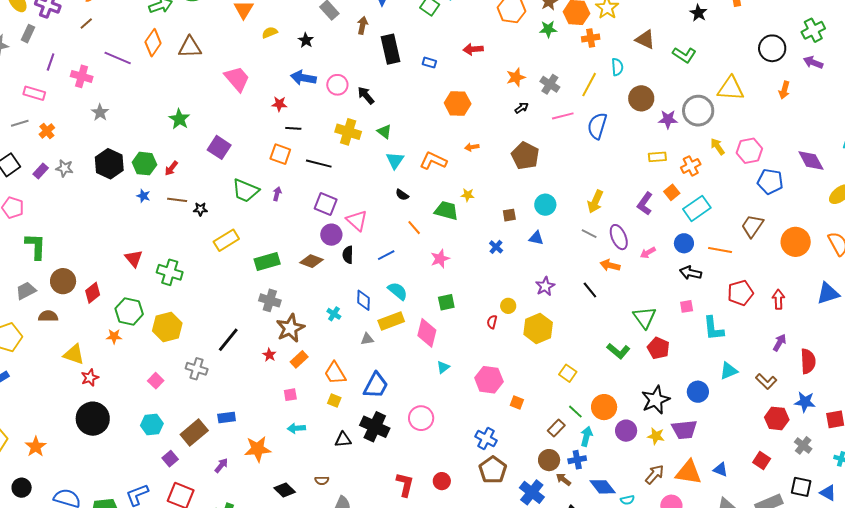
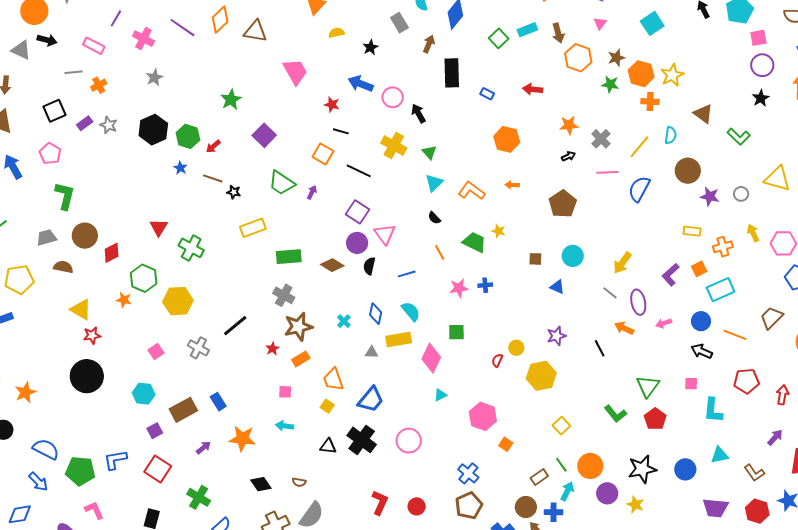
gray circle: (698, 111) -> (741, 194), size x0.5
blue cross: (496, 247) -> (485, 285), moved, turned 32
blue rectangle: (227, 417) -> (218, 402), turned 54
purple trapezoid: (684, 430) -> (715, 508), moved

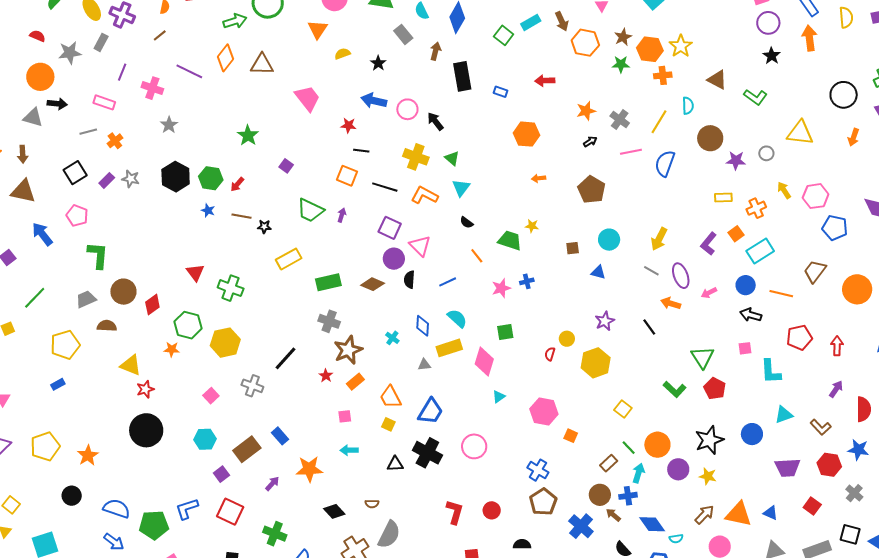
purple square: (264, 135) -> (286, 166), size x0.6
orange L-shape: (472, 191) -> (425, 195), moved

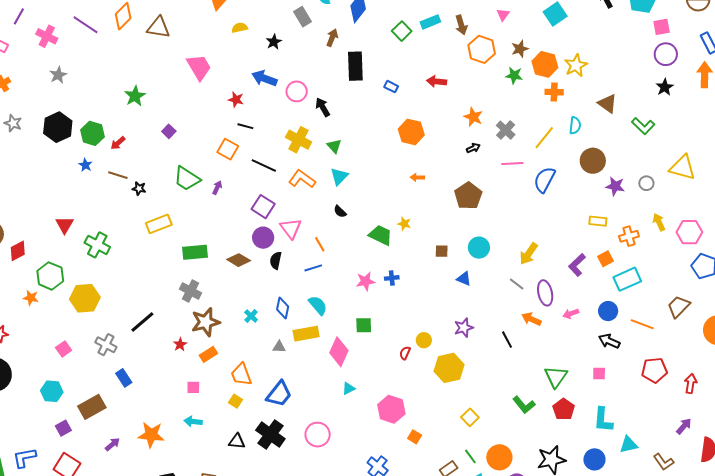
orange star: (586, 111) -> (473, 117), turned 30
orange line: (477, 256) -> (320, 244), moved
cyan L-shape: (771, 372) -> (603, 420), moved
blue rectangle: (280, 436) -> (124, 378), moved

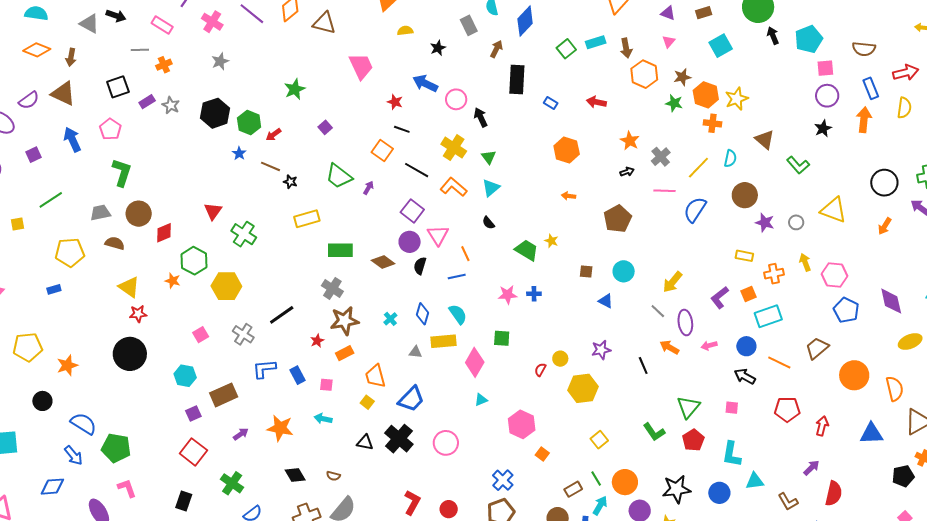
blue rectangle: (124, 378) -> (298, 375), moved
blue L-shape: (24, 458) -> (264, 369), moved

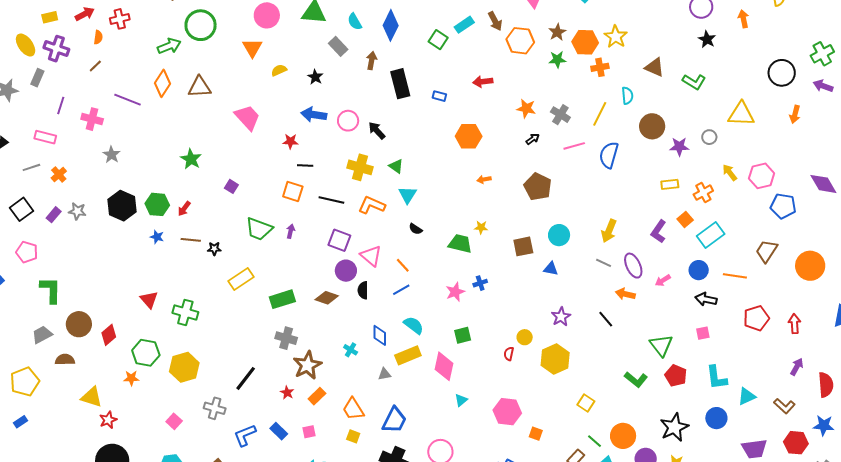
orange arrow: (864, 120) -> (743, 19), size x0.7
brown square: (586, 272) -> (523, 246), size x1.5

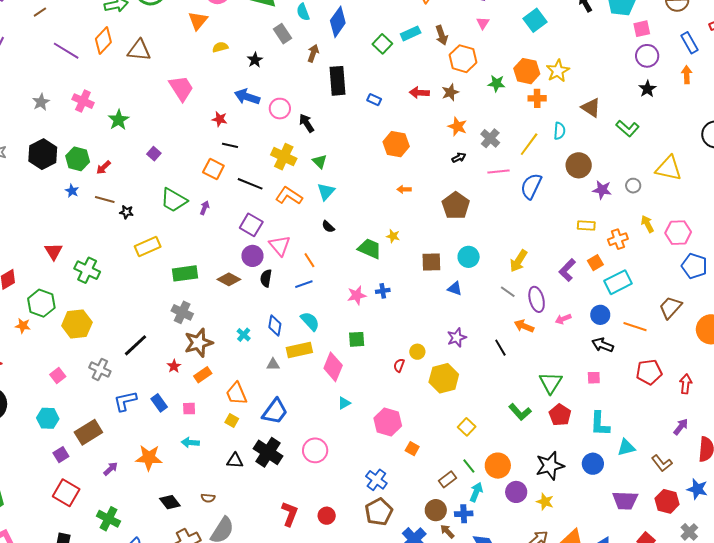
brown star: (557, 32) -> (450, 92), moved
pink cross: (92, 119) -> (83, 101), moved

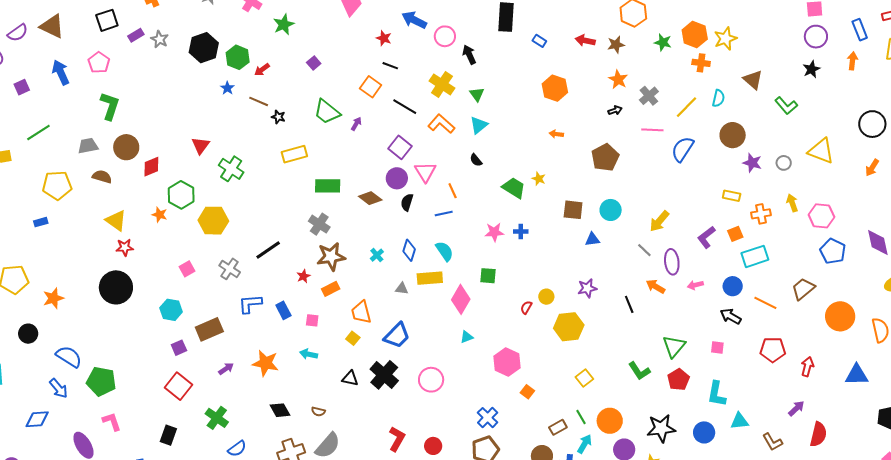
blue triangle: (455, 289) -> (592, 239), turned -35

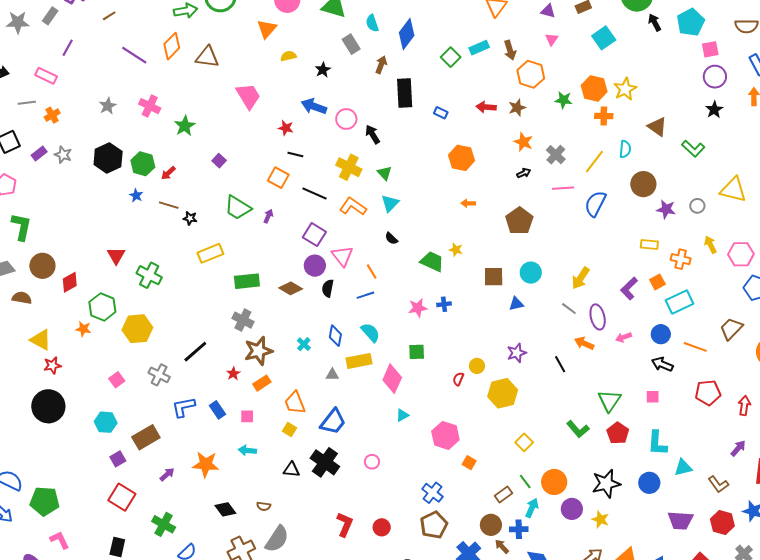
orange cross: (761, 214) -> (681, 259), turned 30
pink circle: (431, 380) -> (372, 462), size x0.6

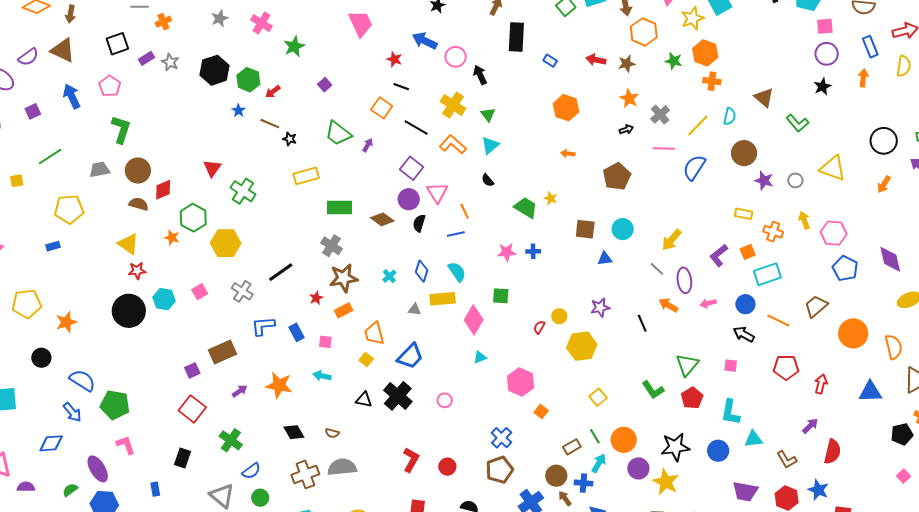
yellow star: (625, 89) -> (692, 18), moved
brown semicircle: (22, 298) -> (139, 204), moved
cyan hexagon: (106, 422) -> (164, 299), moved
yellow star: (600, 519) -> (666, 482), size x1.5
gray semicircle: (277, 539) -> (342, 467), turned -136

